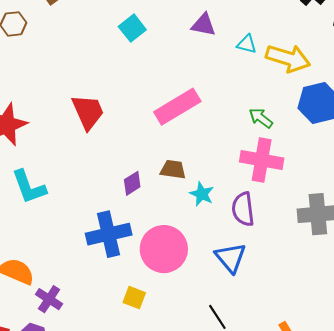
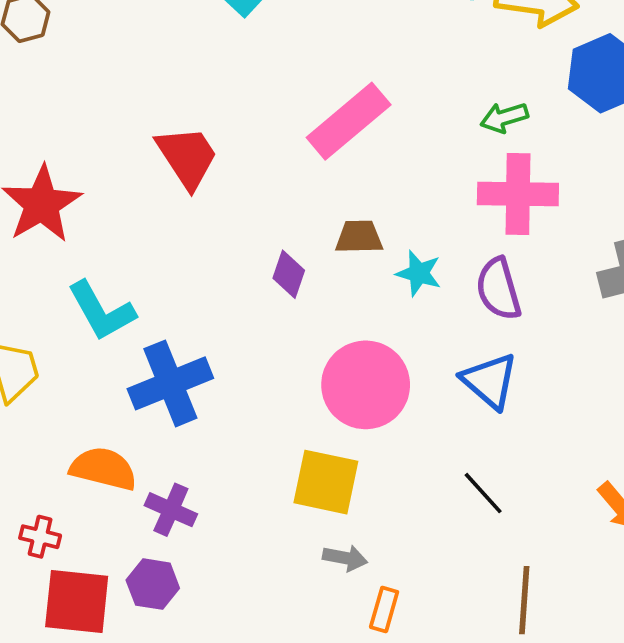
green arrow: (261, 118) -> (504, 117), turned -45
purple diamond: (132, 183) -> (289, 274), turned -30
blue cross: (109, 234) -> (170, 383), moved
yellow square: (134, 298) -> (326, 482), size x1.6

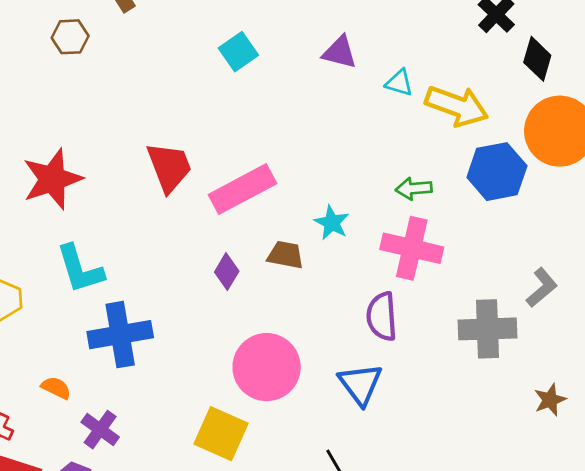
pink rectangle: (349, 121) -> (242, 189), moved
cyan star: (419, 273) -> (332, 223), moved
orange semicircle: (103, 469) -> (56, 388), size x0.6

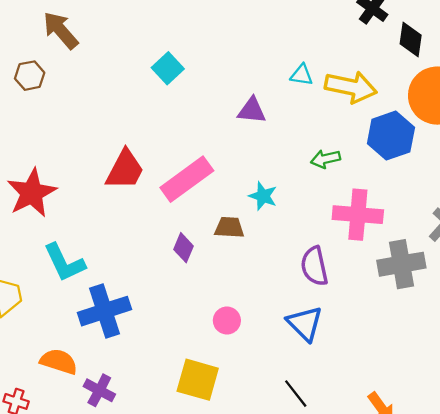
purple triangle: (340, 52) -> (252, 110), moved
red trapezoid: (169, 167) -> (125, 170), turned 57
pink cross: (412, 248) -> (358, 215), moved
pink circle: (267, 367) -> (227, 321), size x0.5
orange semicircle: (56, 388) -> (59, 362), size x1.5

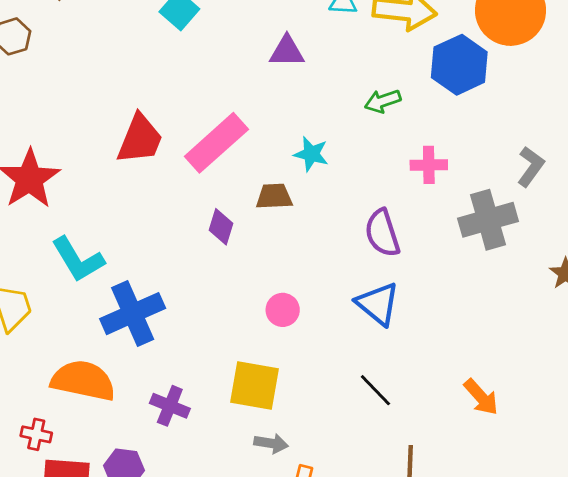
pink cross: (358, 215) -> (429, 165), size x0.6
orange semicircle: (59, 362) -> (83, 381), size x1.4
purple cross: (99, 390) -> (170, 406), moved

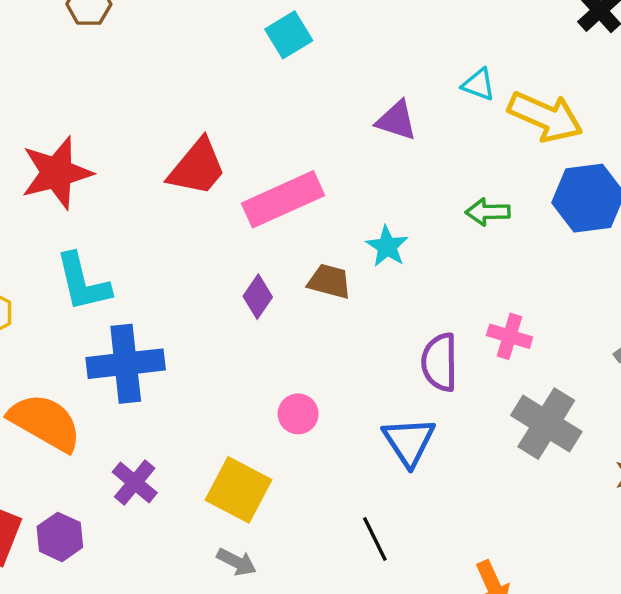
pink cross: (429, 165) -> (510, 336), moved
gray cross: (488, 220) -> (546, 424), moved, turned 30

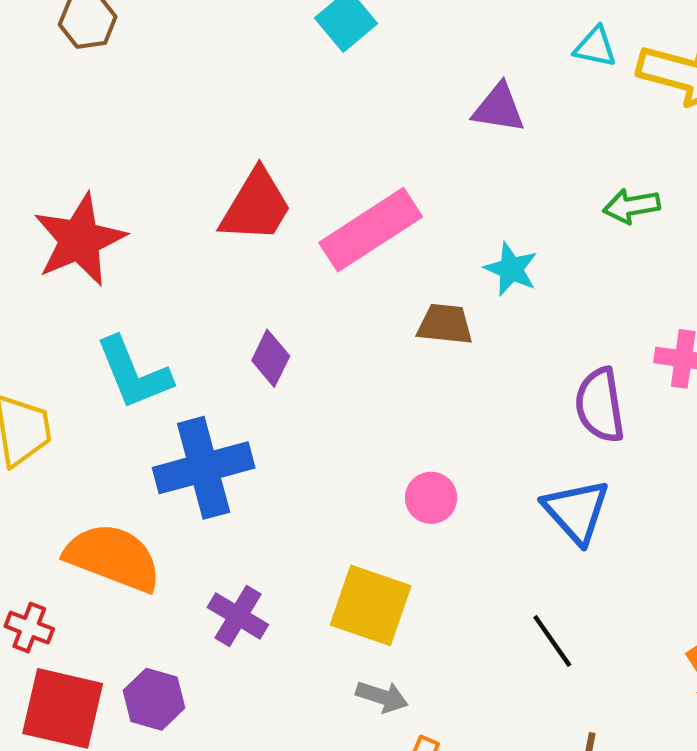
purple diamond: (258, 297) -> (271, 358), moved

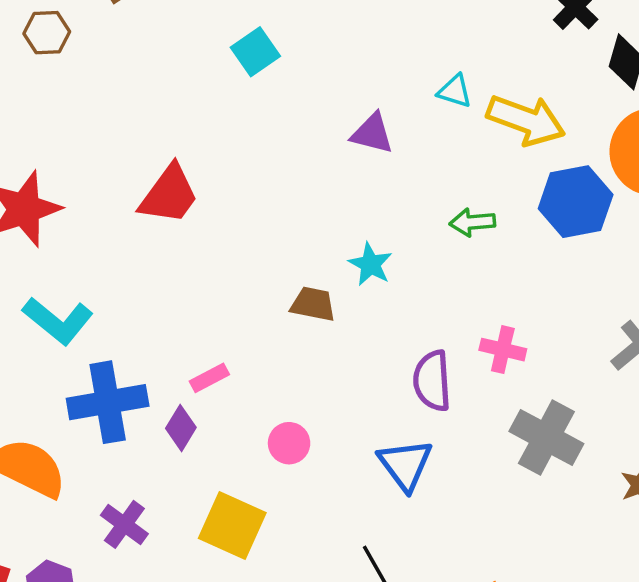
pink rectangle: (371, 230) -> (209, 378), moved, size x0.5
purple diamond: (271, 358) -> (181, 428), moved
cyan L-shape: (134, 373) -> (58, 321), turned -34

